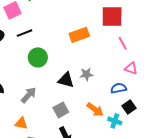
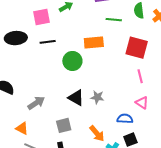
orange rectangle: (79, 35) -> (94, 42), moved
green circle: (38, 57) -> (72, 61), moved

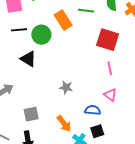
orange rectangle: (94, 42) -> (63, 20), moved, turned 60
green circle: (72, 61) -> (41, 35), moved
black triangle: (76, 98) -> (28, 59), moved

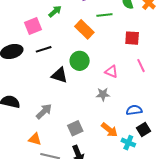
green circle: (41, 35) -> (80, 61), moved
red square: (108, 40) -> (132, 38), size x0.7
pink triangle: (110, 95) -> (111, 72), moved

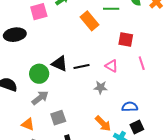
red square: (132, 38) -> (126, 39), moved
black line: (44, 49) -> (81, 67), moved
green circle: (80, 61) -> (39, 74), moved
gray square: (75, 128) -> (58, 118), moved

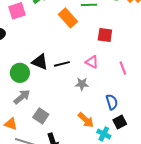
pink line: (142, 63) -> (123, 68), moved
blue semicircle: (130, 107) -> (112, 102), turned 77
gray square: (58, 118) -> (41, 116), turned -35

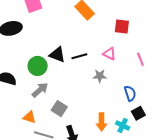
orange arrow: (86, 120) -> (102, 122), moved, turned 48

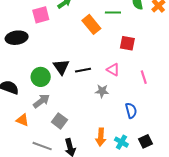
black triangle: (57, 55) -> (61, 67), turned 30
black square: (138, 113) -> (146, 141), moved
orange triangle: (29, 117) -> (22, 120), moved

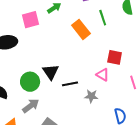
green line: (113, 13) -> (103, 18), turned 70
red square: (127, 43) -> (115, 57), moved
black line: (83, 70) -> (70, 84), moved

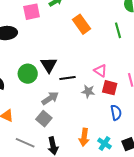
green line: (103, 18) -> (118, 30), moved
red square: (115, 57) -> (110, 88), moved
gray arrow: (31, 106) -> (50, 98), moved

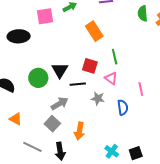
green line: (118, 30) -> (115, 57), moved
red square: (110, 88) -> (90, 66), moved
blue semicircle: (116, 113) -> (123, 107), moved
orange arrow: (84, 137) -> (79, 131), moved

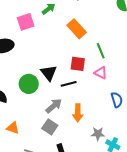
gray star: (98, 98) -> (98, 134), moved
orange arrow: (79, 131) -> (78, 113), moved

